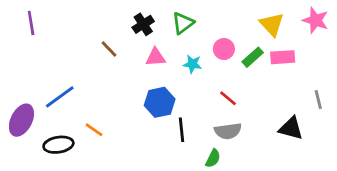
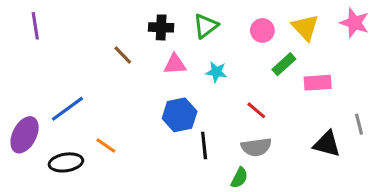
black cross: (143, 24) -> (161, 27), turned 35
pink circle: (224, 49) -> (262, 30), moved
pink rectangle: (283, 57) -> (318, 83), moved
gray line: (318, 100) -> (359, 124), moved

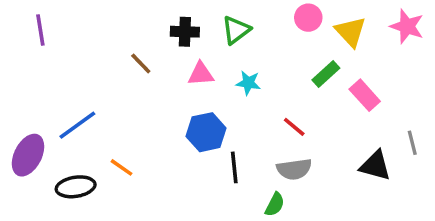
pink circle: (262, 30) -> (308, 18), moved
pink rectangle: (318, 83) -> (365, 95), turned 52

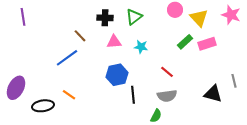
pink rectangle: (365, 95) -> (207, 44), moved, turned -66
blue line: (77, 125) -> (67, 58), moved

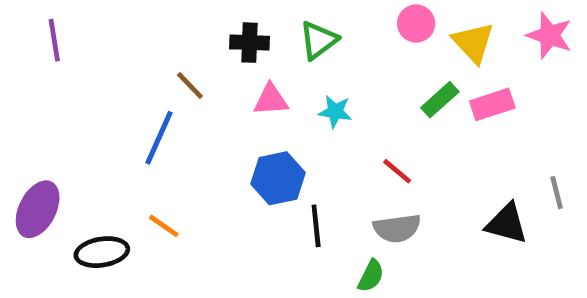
blue line: (67, 58) -> (159, 138), turned -30

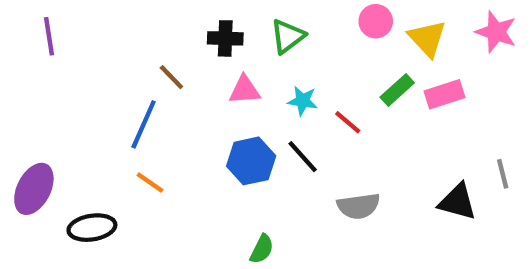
red line: (397, 171) -> (348, 122), moved
orange line: (164, 226) -> (150, 182), moved
black line: (316, 226) -> (303, 157), moved, turned -36
green semicircle: (371, 276) -> (262, 249), moved

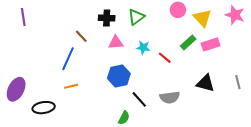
black line: (303, 157) -> (139, 99), moved
orange line: (150, 182) -> (71, 86), turned -48
black triangle: (457, 202) -> (205, 83), moved

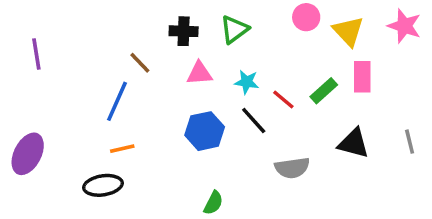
purple line: (23, 17) -> (36, 54), moved
green rectangle: (188, 42) -> (324, 91), moved
pink rectangle: (210, 44) -> (362, 77), turned -72
black line: (139, 99) -> (254, 121), moved
black ellipse: (44, 108) -> (103, 185), moved

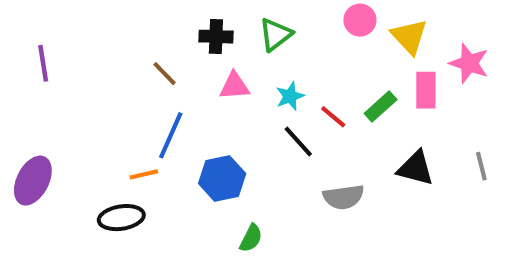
pink star: (404, 26) -> (469, 63), moved
cyan star: (247, 82) -> (290, 96), turned -30
blue line: (117, 101) -> (171, 135), moved
blue hexagon: (205, 131) -> (222, 178), moved

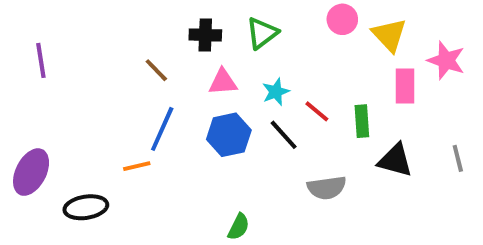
green rectangle: (381, 106) -> (362, 121), moved, turned -52
blue hexagon: (222, 178) -> (229, 135), moved
black ellipse: (121, 218) -> (86, 207), moved

